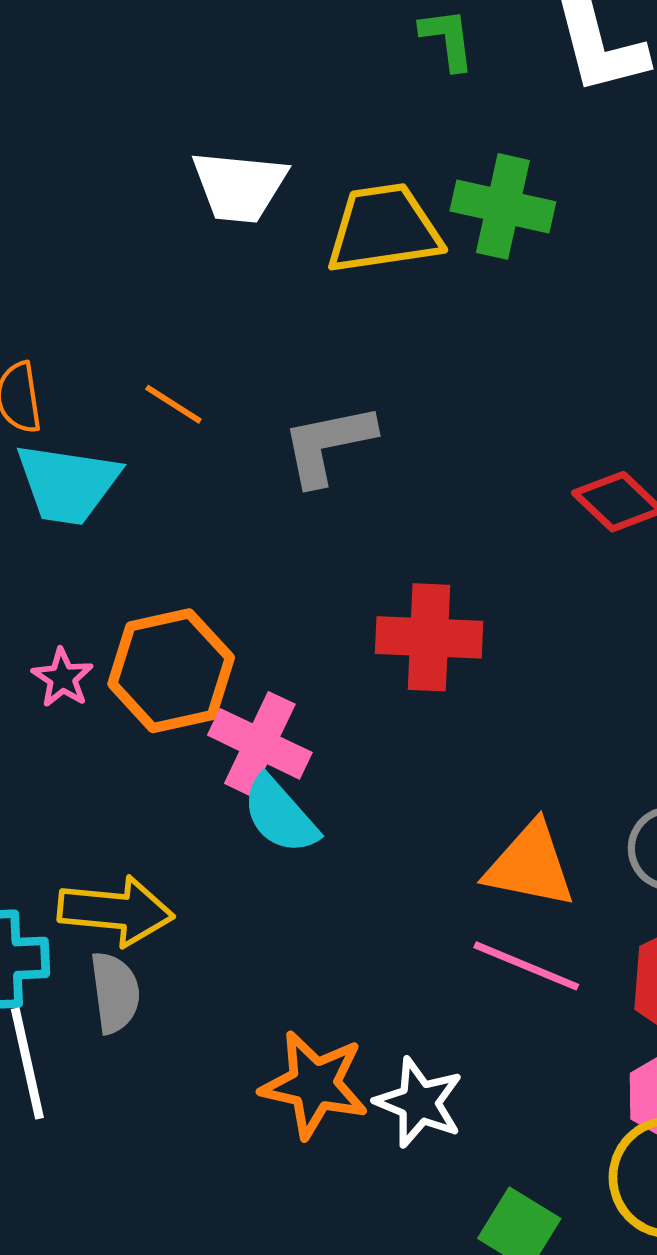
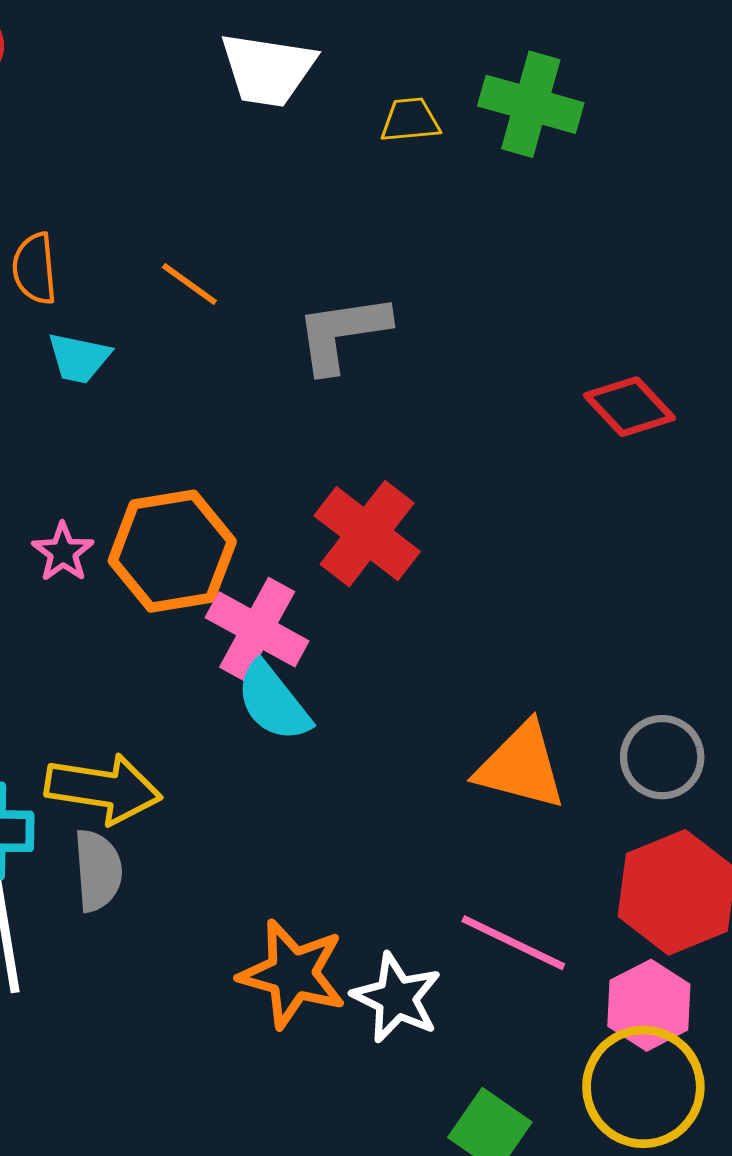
yellow trapezoid: (384, 229) -> (410, 120), size x0.5
cyan trapezoid: (68, 484) -> (79, 358), size x0.6
red cross: (429, 637) -> (367, 534), moved, turned 32
pink line: (526, 966) -> (513, 943), moved

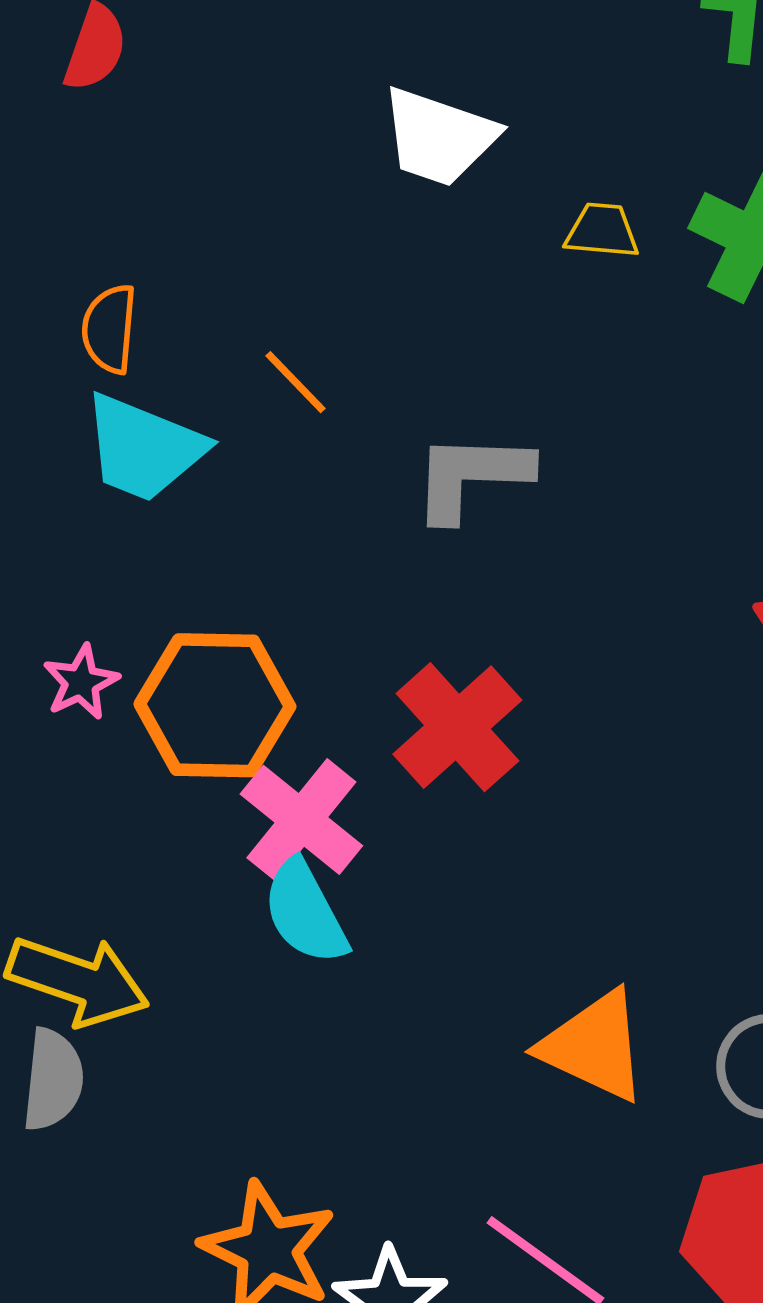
cyan trapezoid: (79, 358) -> (144, 448), size x1.6

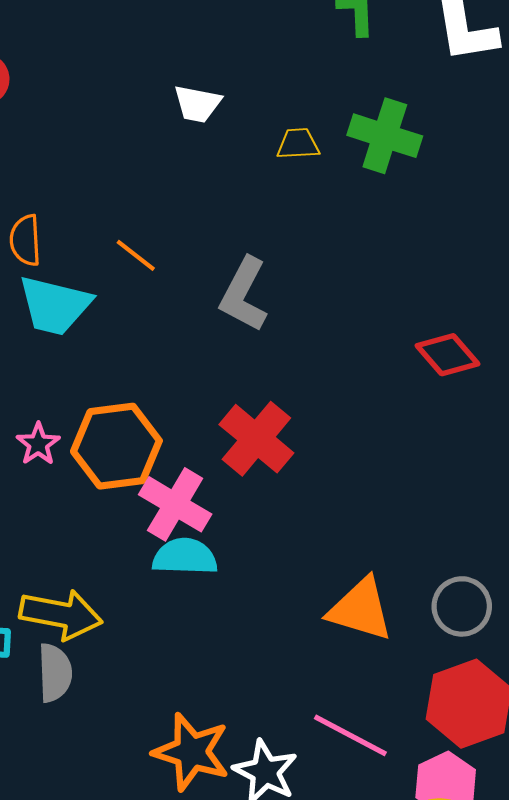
white trapezoid: (439, 137) -> (197, 104), size x0.7
gray L-shape: (471, 476) -> (244, 294), turned -56
cyan semicircle: (305, 912) -> (185, 557), turned 128

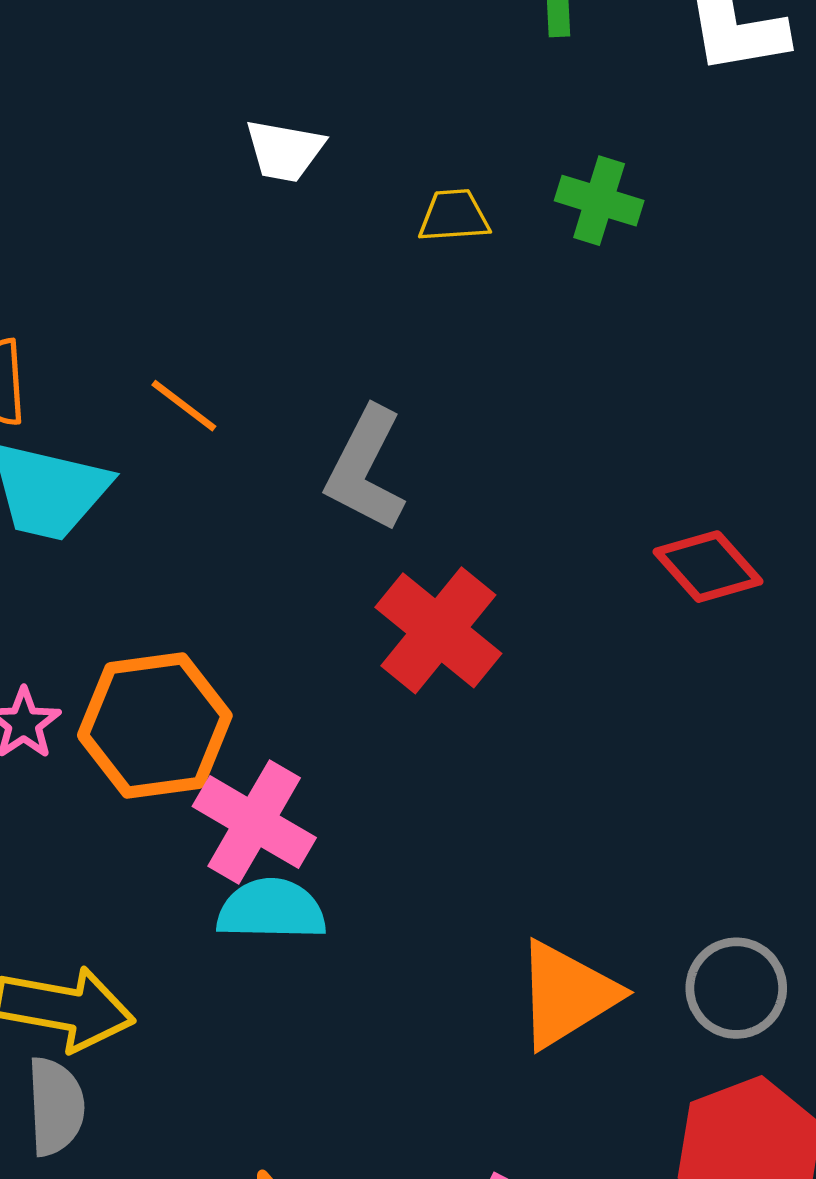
green cross: (385, 136) -> (599, 201), size x0.7
red cross: (256, 439) -> (438, 630), moved
orange triangle: (360, 609) -> (567, 995), turned -48

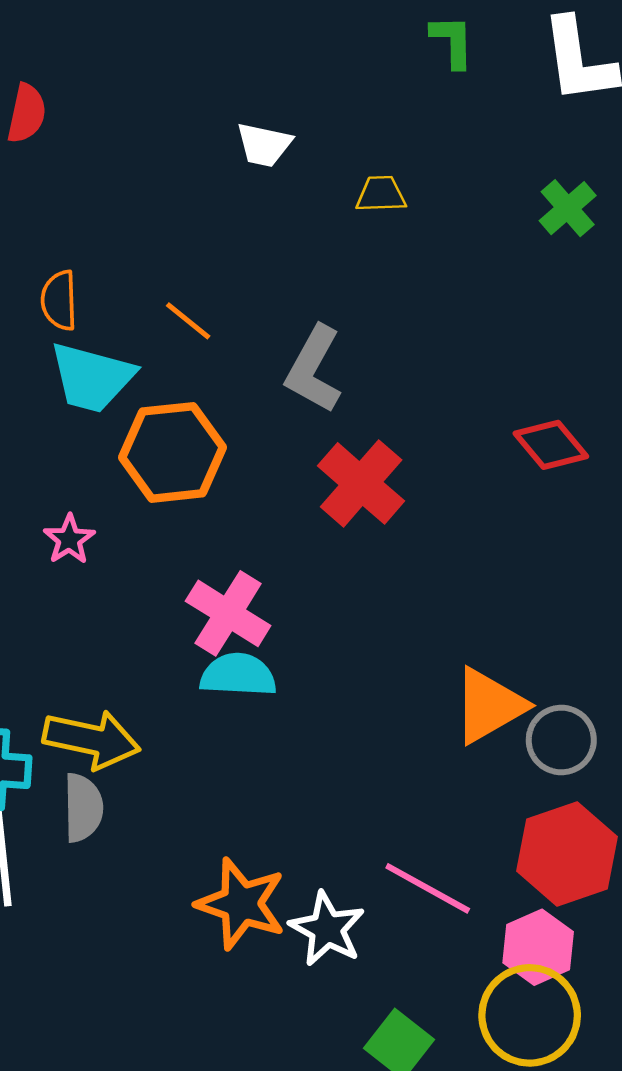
green cross: (599, 201) -> (568, 208), moved, turned 30
orange hexagon: (155, 726) -> (173, 452), moved
orange triangle: (567, 995) -> (489, 706), moved

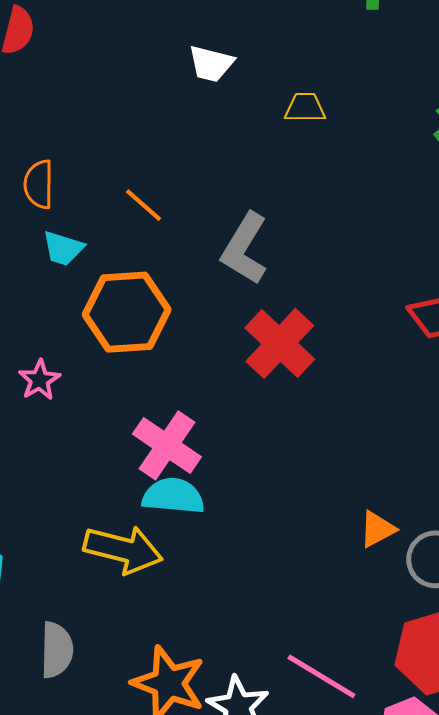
cyan trapezoid: (92, 377) -> (63, 248), size x0.6
orange triangle: (489, 706) -> (377, 529), size x0.6
yellow arrow: (92, 740) -> (123, 550), moved
gray semicircle: (83, 808) -> (57, 650), moved

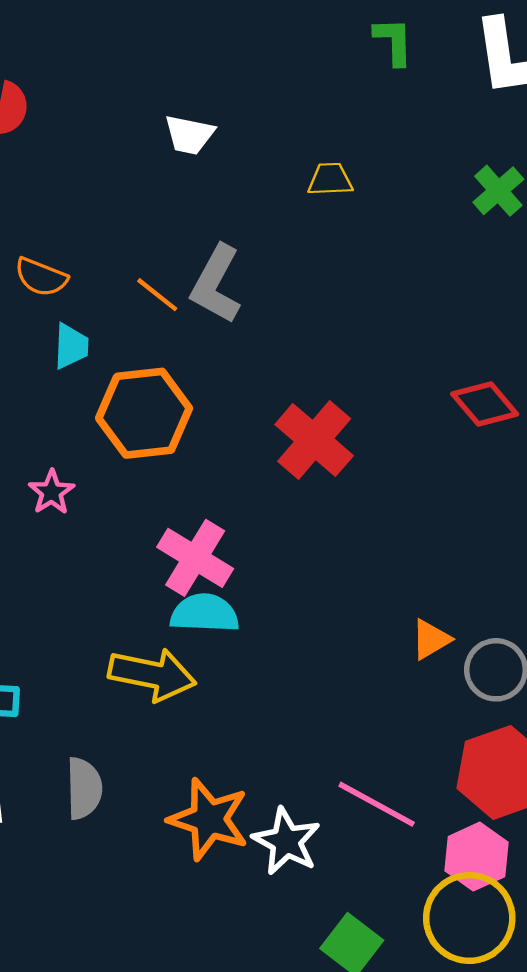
white trapezoid: (211, 64) -> (189, 135), moved
orange semicircle: (39, 184) -> (41, 277), turned -66
cyan trapezoid: (63, 248) -> (71, 346), turned -102
gray L-shape: (245, 249) -> (216, 284), moved

